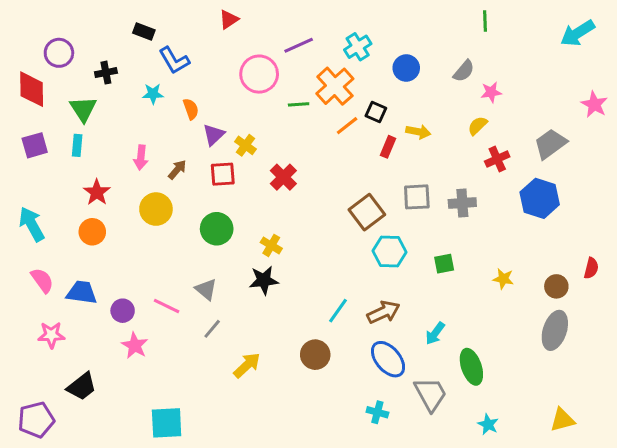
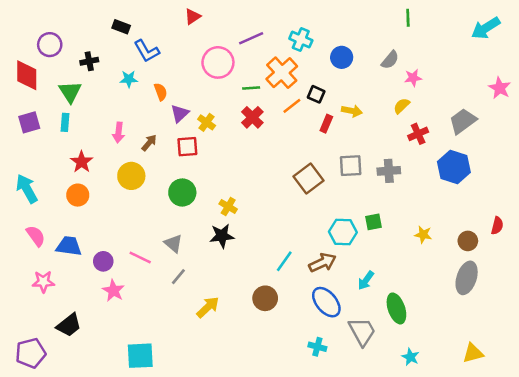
cyan cross: (358, 47) -> (301, 40), turned -35
red cross: (283, 177) -> (252, 117), moved
cyan hexagon: (390, 251) -> (343, 232), moved

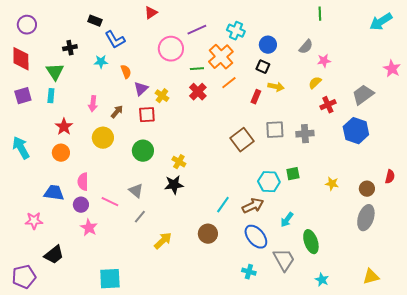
purple circle: (50, 45) -> (27, 25), moved
black square: (316, 94) -> (263, 67), moved
pink semicircle: (36, 236) -> (83, 182), moved, turned -144

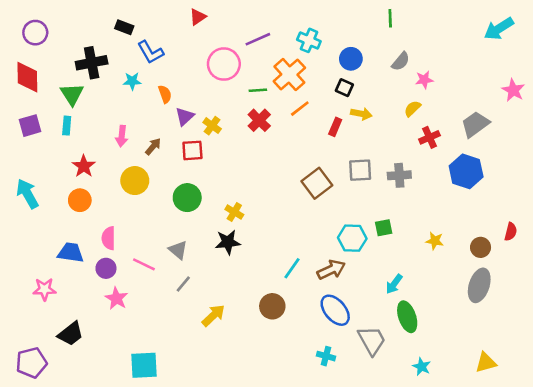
green line: (320, 14) -> (390, 18), moved
black cross: (70, 48) -> (92, 63), size x1.6
cyan arrow: (287, 220) -> (394, 284), moved

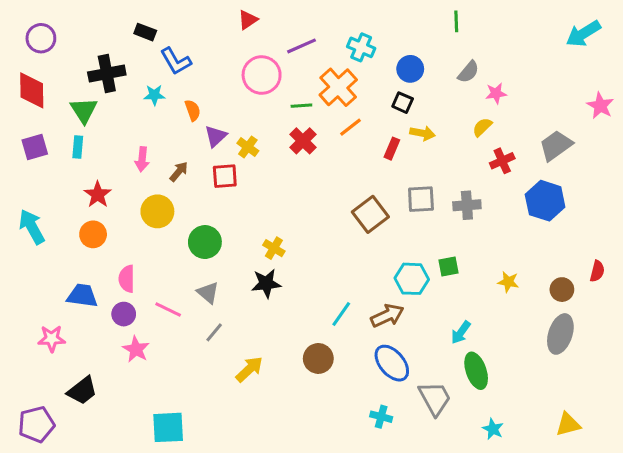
red triangle: (198, 17) -> (248, 20), moved
green circle: (187, 198) -> (205, 242), moved

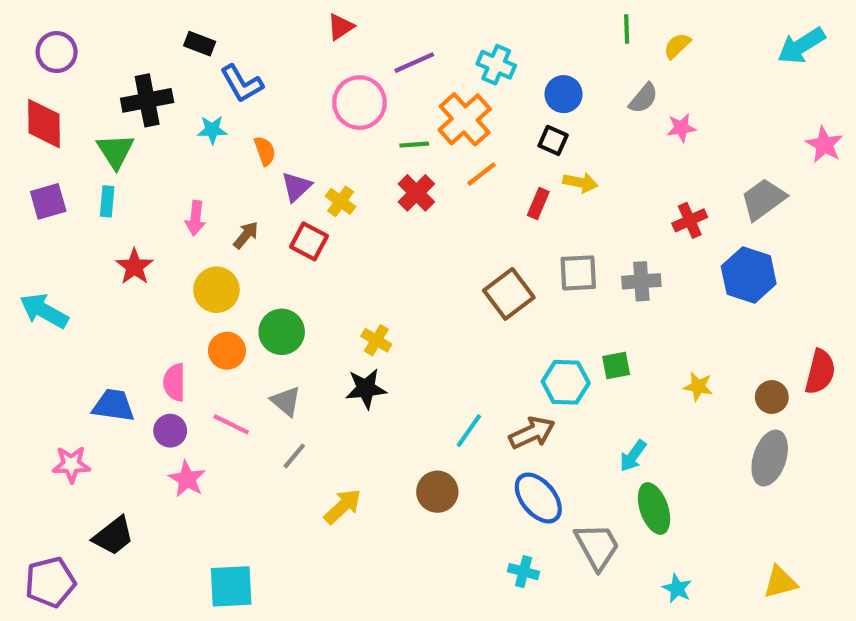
yellow semicircle: (482, 127) -> (677, 46), moved
red square: (225, 176) -> (309, 241), turned 32
cyan arrow: (32, 227) -> (44, 311), turned -32
orange circle: (93, 234) -> (227, 351), moved
red semicircle: (597, 271) -> (820, 372), size x1.5

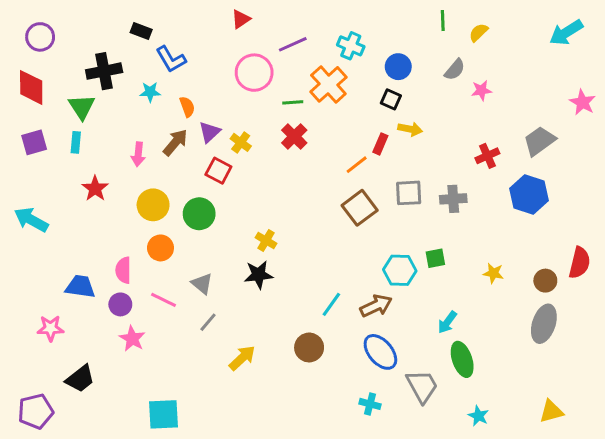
orange line: (481, 174) -> (357, 165), moved
brown arrow: (246, 235) -> (175, 142), moved, size x1.4
green circle: (282, 332) -> (199, 214), moved

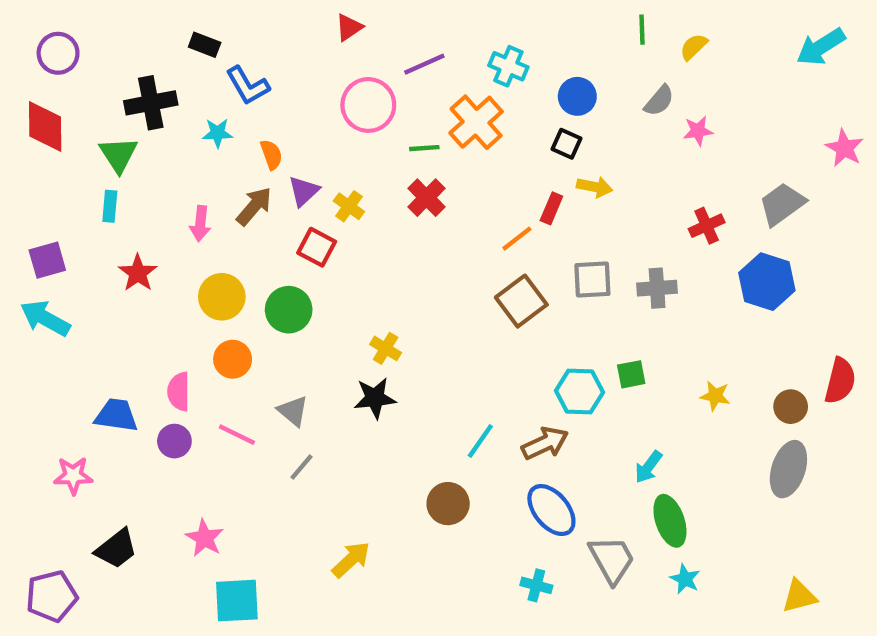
purple square: (34, 142) -> (47, 260), moved
pink star: (132, 339) -> (205, 538), moved
yellow arrow: (242, 358) -> (351, 560), moved
cyan star: (478, 416) -> (685, 579), moved

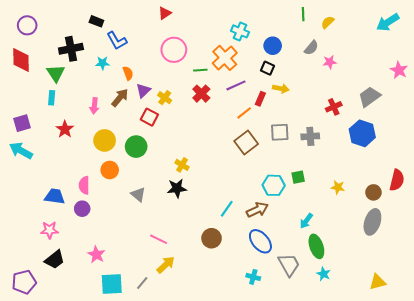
purple line: (424, 64) -> (236, 85), moved
pink line: (237, 435) -> (159, 239), moved
gray line: (302, 467) -> (142, 283), moved
pink star: (73, 476) -> (50, 230), moved

